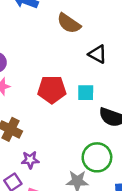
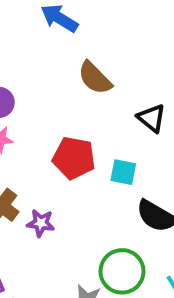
brown semicircle: (69, 23) -> (95, 78), moved
purple star: (30, 160) -> (41, 223), moved

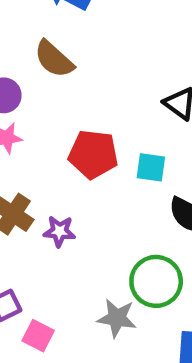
brown semicircle: (95, 78) -> (54, 59), moved

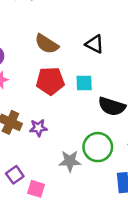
brown semicircle: (54, 59) -> (47, 44), moved
gray star: (117, 318) -> (70, 161), moved

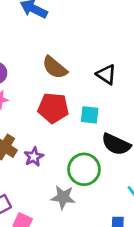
purple star: (38, 128) -> (34, 157), turned -30
green circle: (98, 147) -> (84, 169), moved

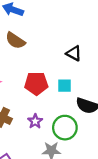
brown semicircle: (55, 67) -> (15, 41), moved
purple star: (34, 157) -> (35, 121), moved

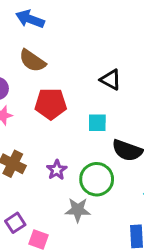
red pentagon: (36, 83) -> (51, 104), moved

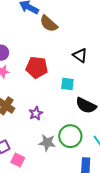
brown semicircle: (32, 61) -> (49, 24), moved
green circle: (97, 179) -> (70, 136), moved

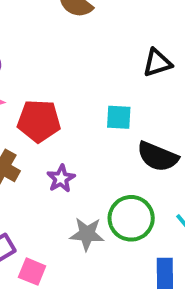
black triangle: (80, 55) -> (157, 63), moved, turned -49
red pentagon: (37, 67) -> (39, 121), moved

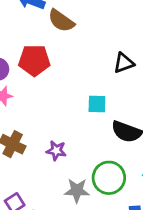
red pentagon: (39, 121) -> (34, 60), moved
purple star: (61, 179) -> (56, 151), turned -30

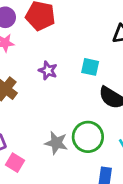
purple star: (56, 151) -> (48, 70), moved

